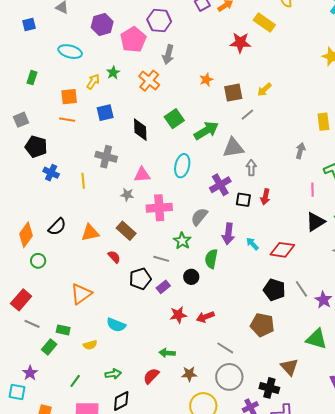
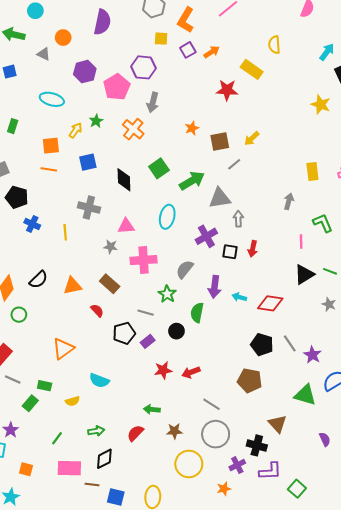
cyan arrow: (252, 244) -> (239, 297), turned -32

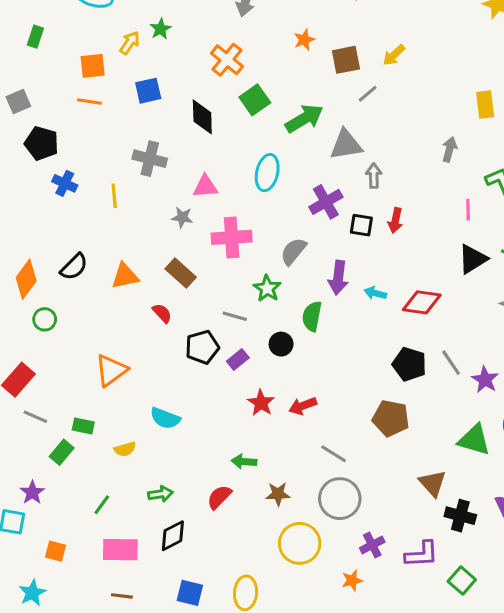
orange cross: (133, 129) -> (227, 60), moved
red star: (163, 370) -> (261, 403), turned -30
black cross: (257, 445) -> (460, 516), moved
brown line: (92, 485) -> (122, 596), moved

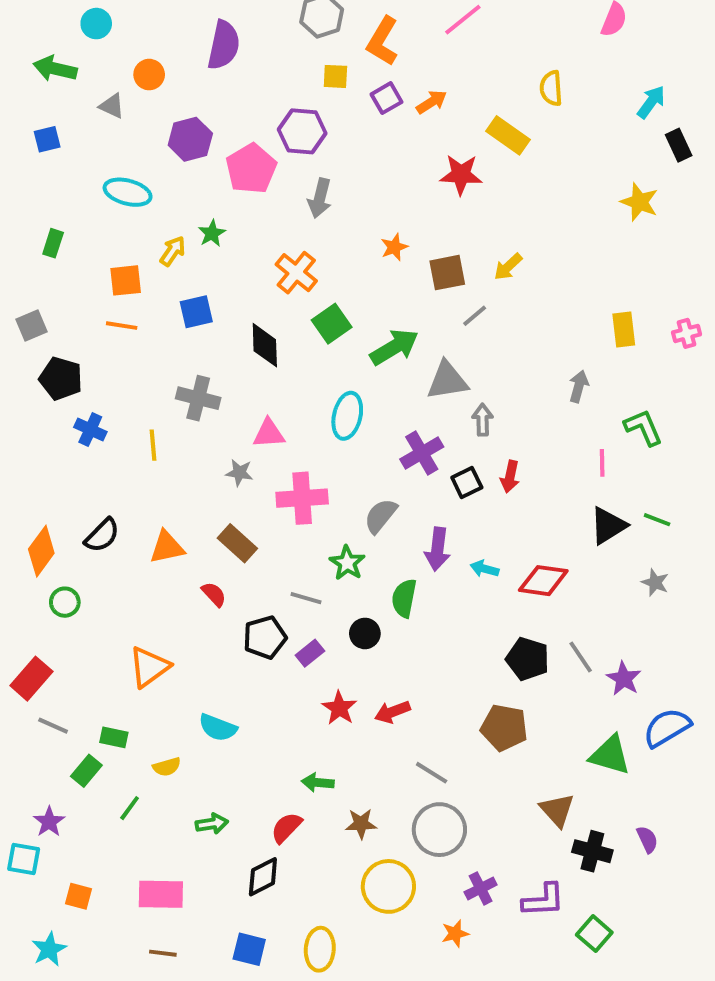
black square: (361, 225) -> (467, 482), turned -35
green line: (102, 505) -> (130, 808), moved
black diamond: (173, 536) -> (263, 877), moved

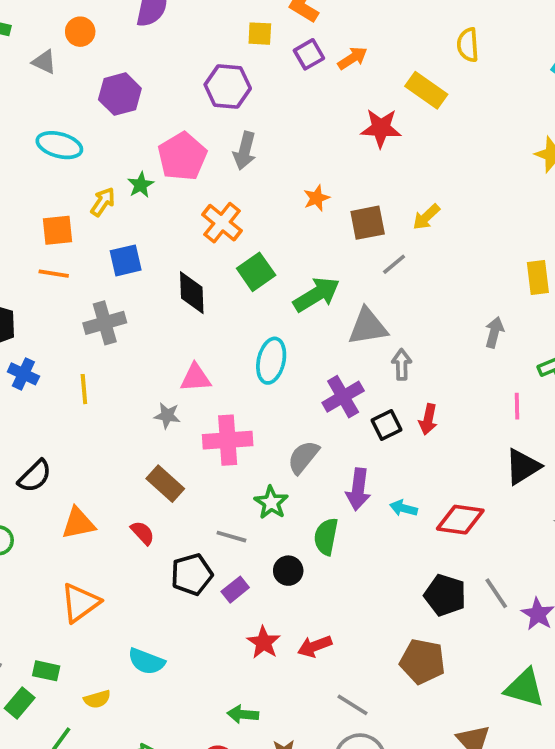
pink pentagon: (251, 169) -> (182, 156), moved
gray cross: (198, 398) -> (105, 323), moved, turned -30
orange triangle: (167, 547) -> (78, 523), moved

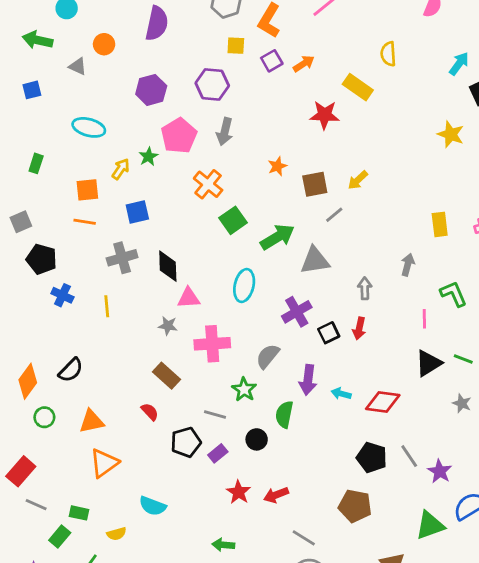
purple hexagon: (120, 94) -> (151, 90), moved
black diamond: (192, 293) -> (168, 266), moved
gray arrow: (402, 364) -> (365, 288), moved
orange triangle: (78, 523) -> (92, 421), moved
green triangle: (525, 688) -> (430, 525), turned -36

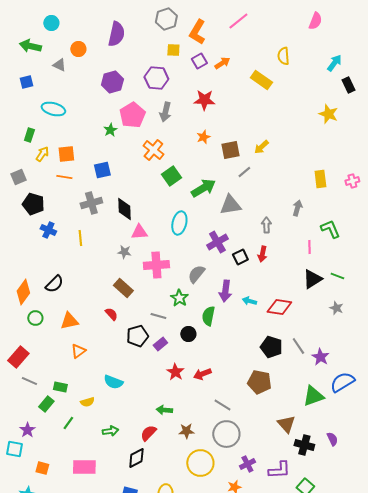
red star: (325, 115) -> (204, 100), moved
cyan ellipse: (89, 127) -> (53, 109), moved
yellow arrow: (121, 169) -> (42, 154), moved
orange triangle: (104, 463) -> (78, 351), size x0.7

